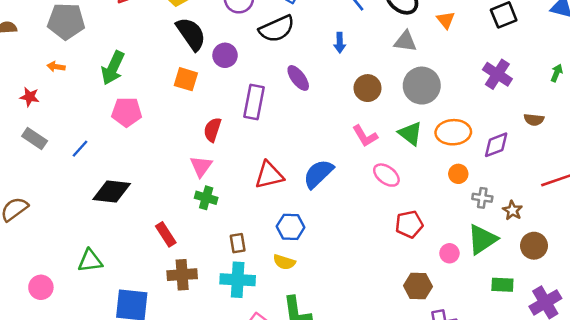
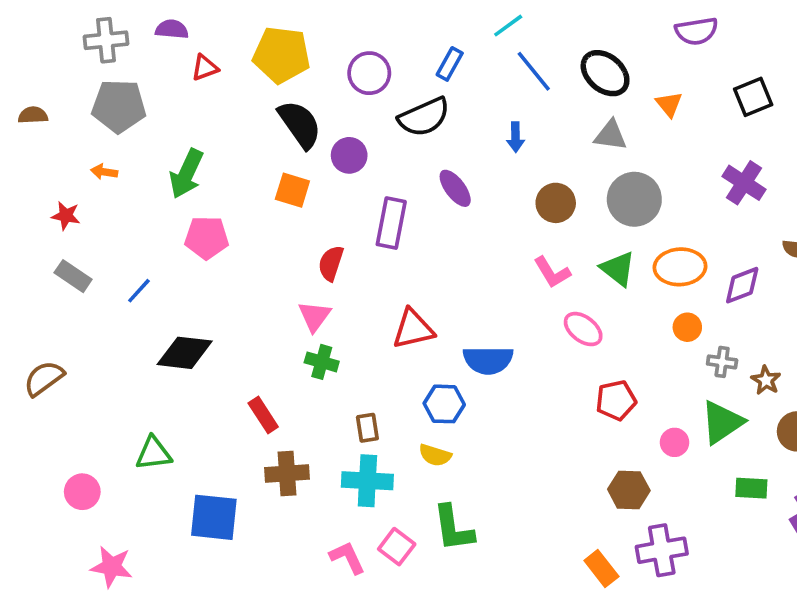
blue semicircle: (318, 174) -> (488, 360), moved, turned -136

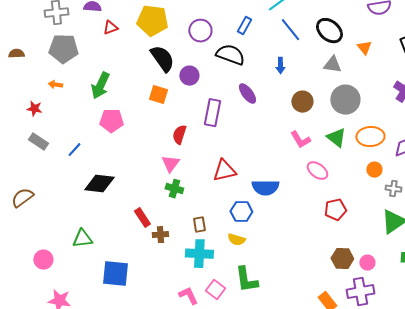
black semicircle: (424, 117) -> (230, 55), turned -136
pink circle: (675, 442) -> (367, 263), moved
brown cross: (287, 473) -> (160, 235), moved, size x0.7

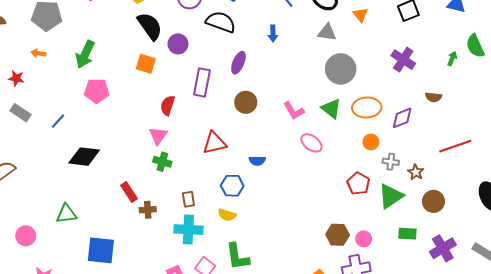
purple ellipse: (247, 94) -> (238, 63), turned 60
brown circle: (302, 102) -> (246, 102), moved
blue semicircle: (265, 188) -> (257, 161), size x0.6
red pentagon: (335, 210) -> (358, 184), moved, turned -30

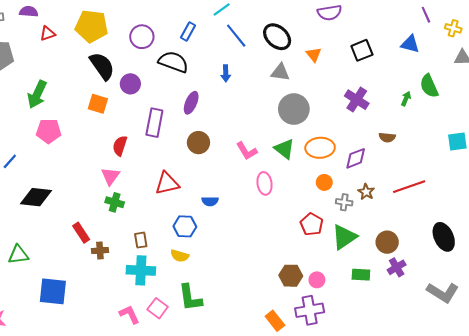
pink ellipse: (311, 143) -> (265, 183), turned 45
brown star: (416, 172) -> (366, 192), moved
purple cross: (443, 248) -> (397, 267), moved, size x0.7

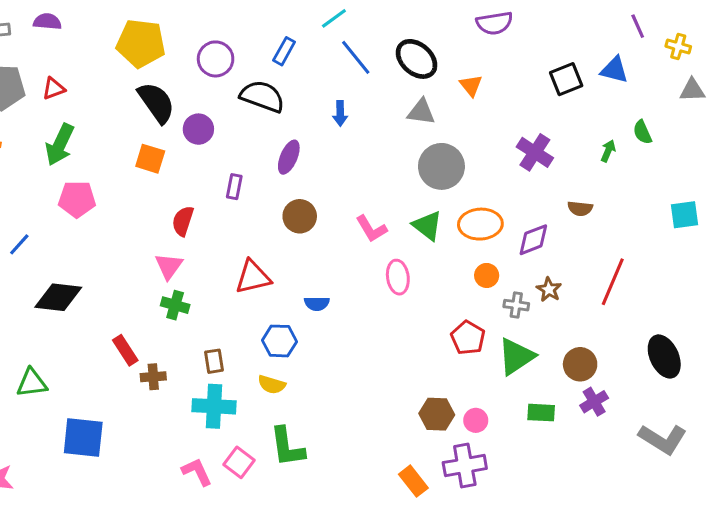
red triangle: (48, 34) -> (54, 89), moved
black square: (362, 50) -> (566, 79), moved
green semicircle: (429, 86) -> (642, 132), size x0.7
purple rectangle: (154, 123) -> (234, 187), size x0.6
red line: (409, 187) -> (613, 282), turned -48

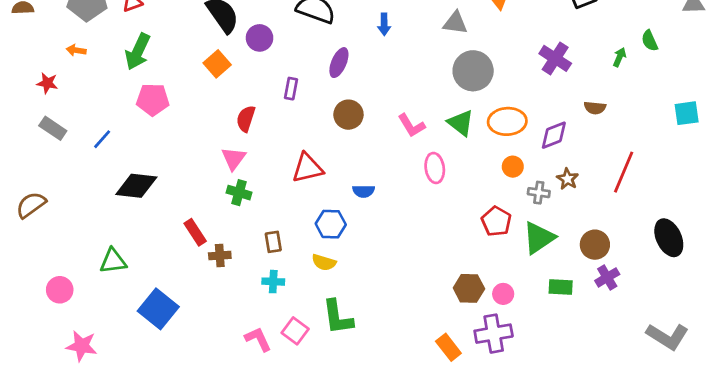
orange square: (150, 159) -> (217, 64), turned 32
cyan cross: (214, 406) -> (273, 282), size x0.6
blue square: (83, 437) -> (158, 309), turned 33
gray L-shape: (663, 439) -> (667, 336), moved

